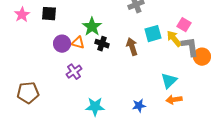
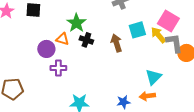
pink square: (184, 25) -> (168, 21), size x1.5
purple circle: (62, 44) -> (46, 49), moved
purple cross: (74, 72) -> (58, 68), turned 35
orange arrow: (174, 100) -> (147, 96), moved

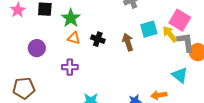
green star: (76, 23) -> (71, 18), moved
purple circle: (46, 49) -> (37, 48), moved
cyan triangle: (153, 77) -> (180, 75), moved, turned -36

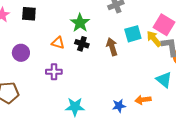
green star: (71, 18) -> (80, 23), moved

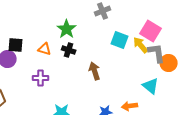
black square: (29, 14) -> (16, 45), moved
cyan square: (133, 34) -> (120, 40), turned 36
brown arrow: (112, 47) -> (95, 71), moved

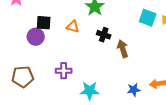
black cross: (69, 50) -> (104, 35), moved
purple cross: (41, 78) -> (64, 71), moved

